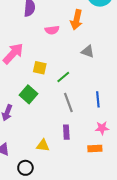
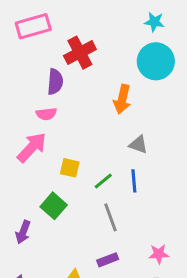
pink semicircle: (52, 30) -> (46, 114), moved
blue line: (98, 99) -> (134, 181), moved
purple rectangle: (66, 132) -> (108, 260), turned 72

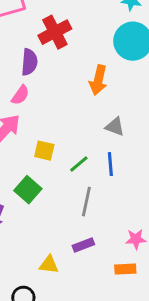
pink semicircle: (46, 114) -> (20, 95), turned -48
gray line: (111, 217) -> (86, 202), turned 32

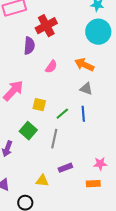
orange arrow: (98, 80) -> (84, 65), moved, turned 102
pink semicircle: (20, 95) -> (51, 67), moved
gray line: (86, 202) -> (54, 139), moved

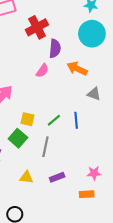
purple semicircle: (29, 46) -> (55, 48), moved
gray triangle: (86, 89) -> (94, 94), moved
yellow square: (39, 105) -> (27, 119), moved
yellow triangle: (42, 181) -> (26, 177), moved

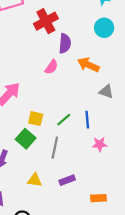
cyan circle: (92, 34) -> (104, 28), size x0.7
pink star: (94, 173) -> (100, 144), moved

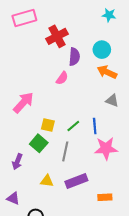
cyan circle: (104, 28) -> (102, 50), moved
orange arrow: (88, 65) -> (107, 72), moved
pink star: (100, 144) -> (106, 148), size x1.6
purple rectangle: (67, 180) -> (76, 181), size x1.5

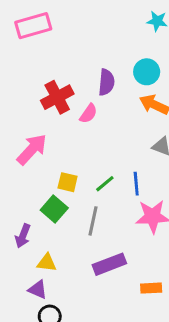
red cross: (57, 36) -> (57, 97), moved
yellow triangle: (47, 181) -> (47, 263), moved
purple triangle: (13, 198) -> (38, 290), moved

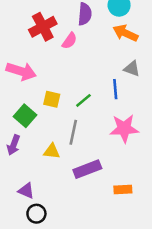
pink arrow: (32, 149) -> (21, 71), turned 64
blue line: (136, 184) -> (115, 89), moved
green square: (54, 209) -> (25, 116), moved
yellow triangle: (47, 263) -> (52, 151), moved

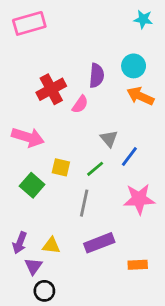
gray triangle: (132, 69) -> (109, 139), moved, turned 30
blue line: (115, 89) -> (129, 156), turned 42
purple arrow: (14, 145) -> (20, 243), moved
yellow triangle: (52, 151) -> (51, 246), moved
purple triangle: (26, 191) -> (33, 266), turned 42

